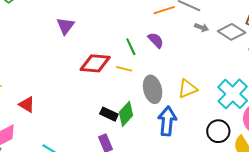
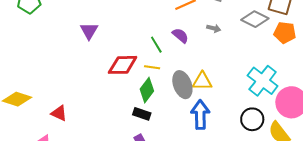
gray arrow: (201, 27) -> (214, 28), moved
yellow triangle: (188, 89) -> (202, 81), moved, turned 30
green diamond: (126, 114) -> (147, 90), moved

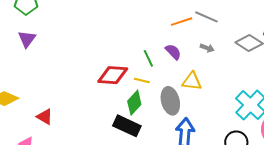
purple triangle: (89, 31) -> (27, 39), moved
yellow triangle: (202, 81) -> (192, 81), moved
black rectangle: (142, 114) -> (127, 126), size x1.5

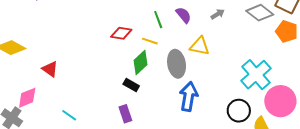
gray arrow: (207, 48) -> (218, 14), turned -56
red diamond: (113, 75) -> (121, 33), size x0.7
black rectangle: (127, 126) -> (131, 85), size x0.6

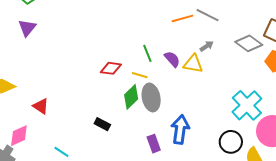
purple semicircle: (183, 15) -> (172, 59), moved
yellow triangle: (200, 46) -> (193, 64), moved
gray ellipse: (177, 64) -> (151, 97), moved
black rectangle: (131, 85) -> (102, 124), moved
purple rectangle: (125, 114) -> (154, 144), moved

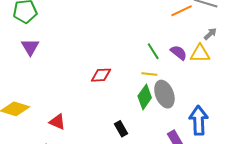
red diamond: (111, 68) -> (101, 75), moved
black rectangle: (102, 124) -> (121, 129), turned 42

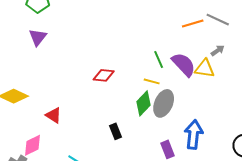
purple semicircle: (179, 53) -> (184, 64), size x1.5
gray ellipse: (164, 94) -> (164, 103), turned 36

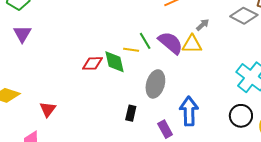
yellow line: (152, 81) -> (131, 50), moved
green diamond: (144, 103) -> (114, 62), moved, turned -50
red triangle: (54, 115) -> (48, 109), turned 42
black rectangle: (116, 131) -> (131, 113), moved, turned 42

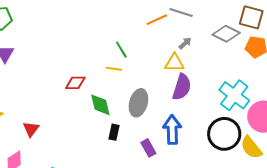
green line: (145, 41) -> (121, 50), moved
purple semicircle: (171, 43) -> (182, 87), moved, turned 68
green diamond: (114, 62) -> (100, 105), moved
black circle: (241, 116) -> (224, 134), size x1.4

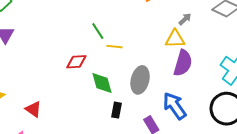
green line: (121, 50) -> (98, 31), moved
red triangle: (31, 129) -> (33, 109), turned -30
blue arrow: (172, 130) -> (175, 106), turned -32

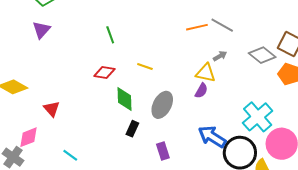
green line: (98, 31) -> (110, 35), moved
purple semicircle: (183, 63) -> (201, 91), moved, size x0.6
blue arrow: (175, 106) -> (212, 137), moved, turned -36

